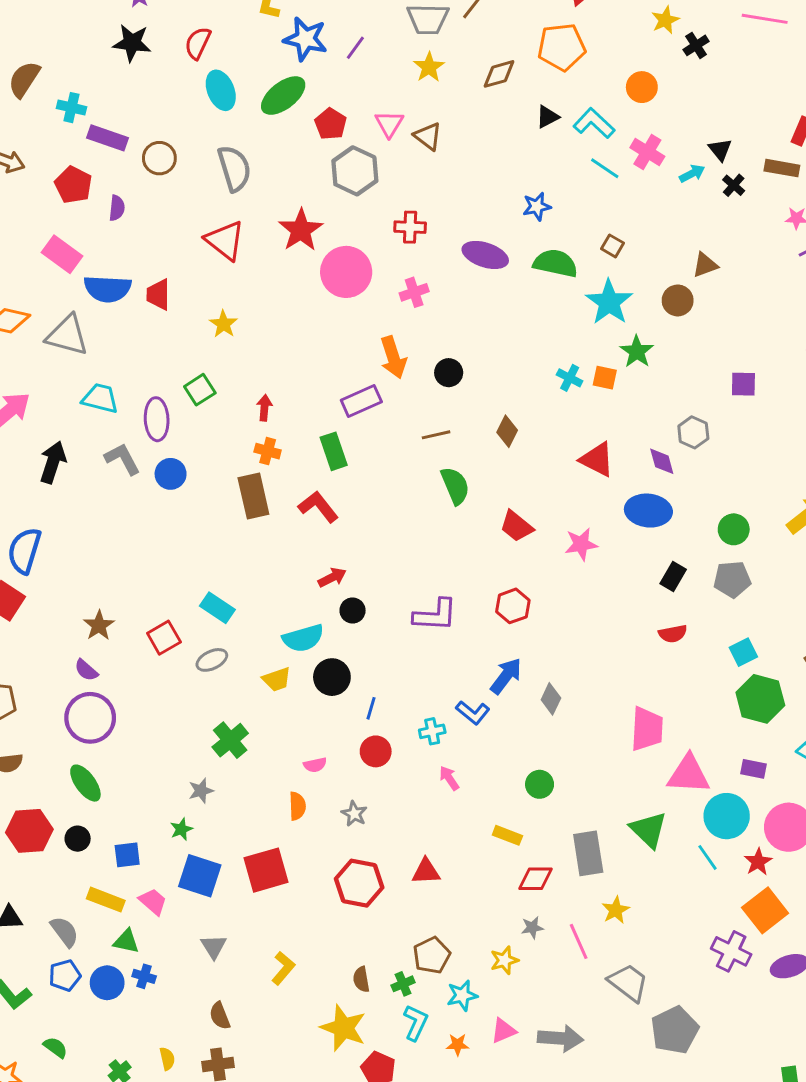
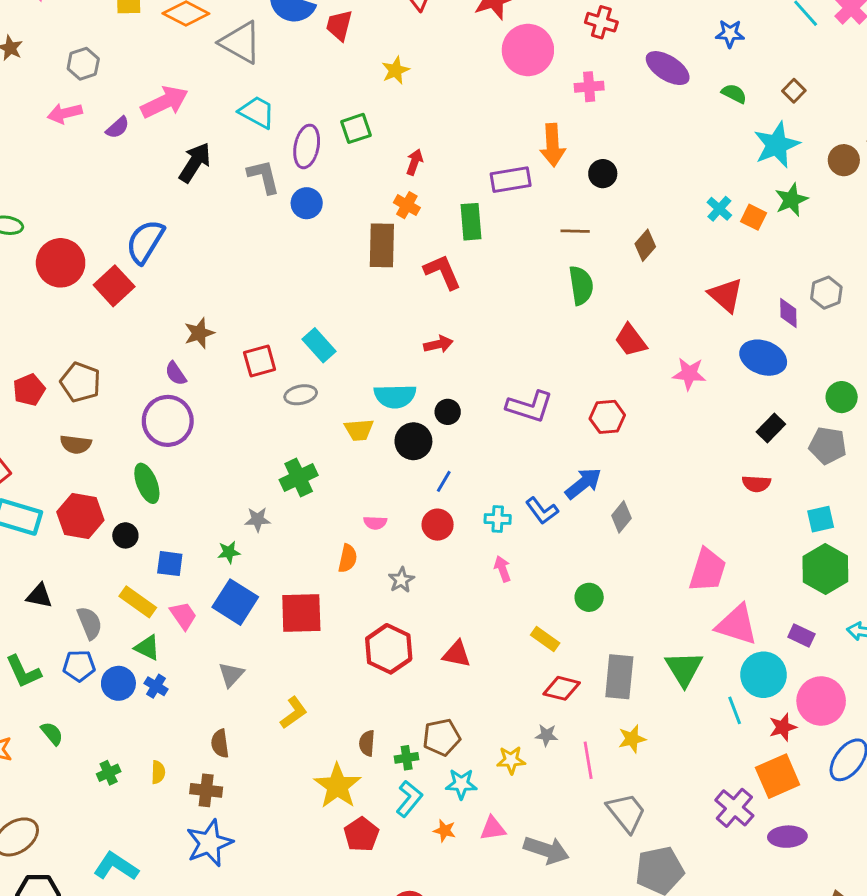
green semicircle: (555, 263) -> (734, 94), size x0.6
black circle: (353, 610) -> (448, 412), moved

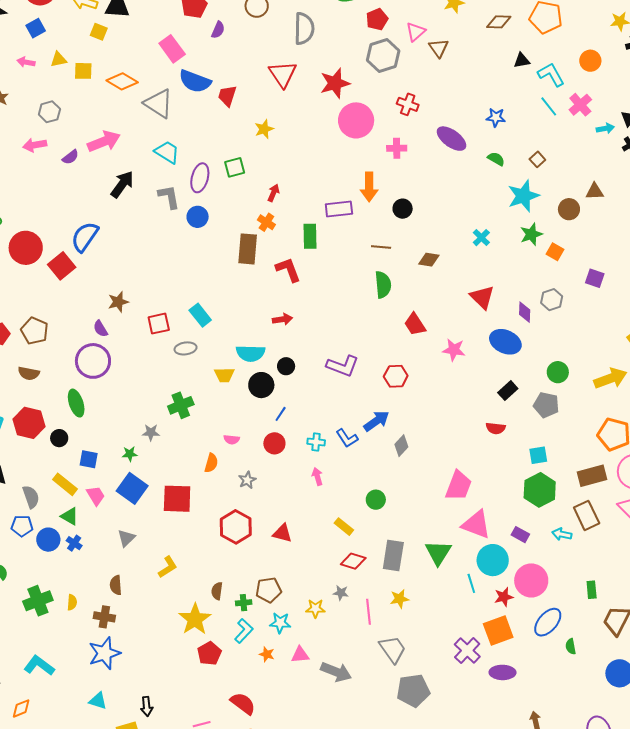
orange square: (754, 217) -> (555, 252), moved
brown diamond: (645, 245) -> (429, 260), turned 55
green cross: (109, 773) -> (38, 601), size x1.8

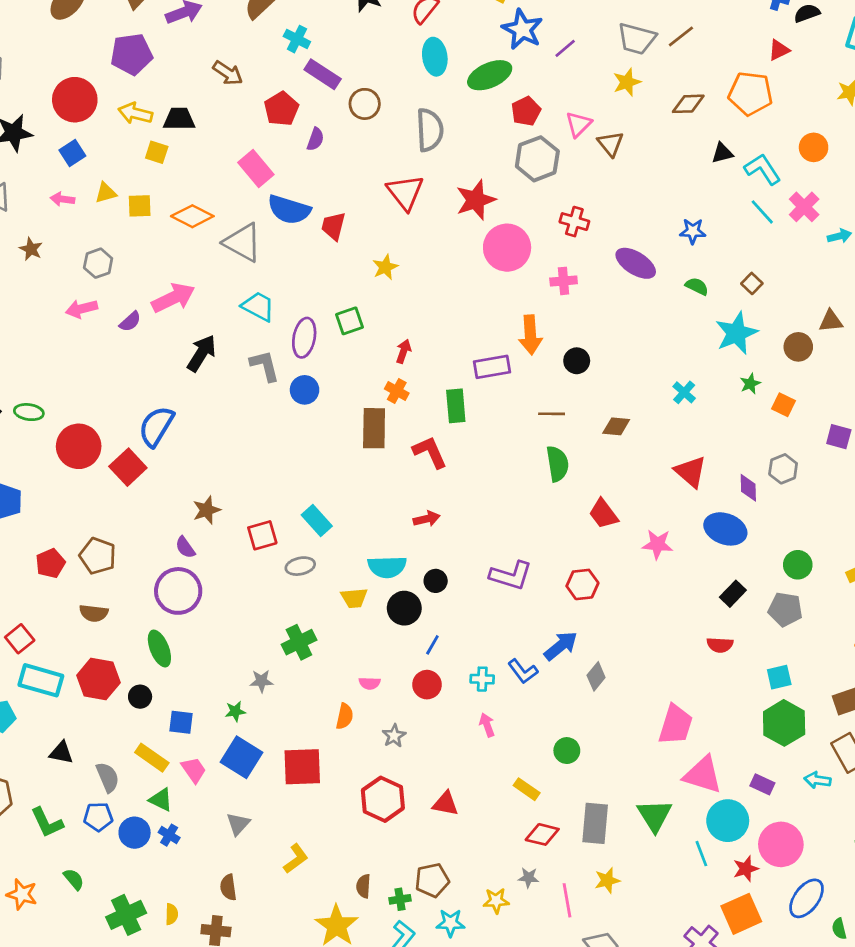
green star: (531, 234) -> (750, 384), size x0.7

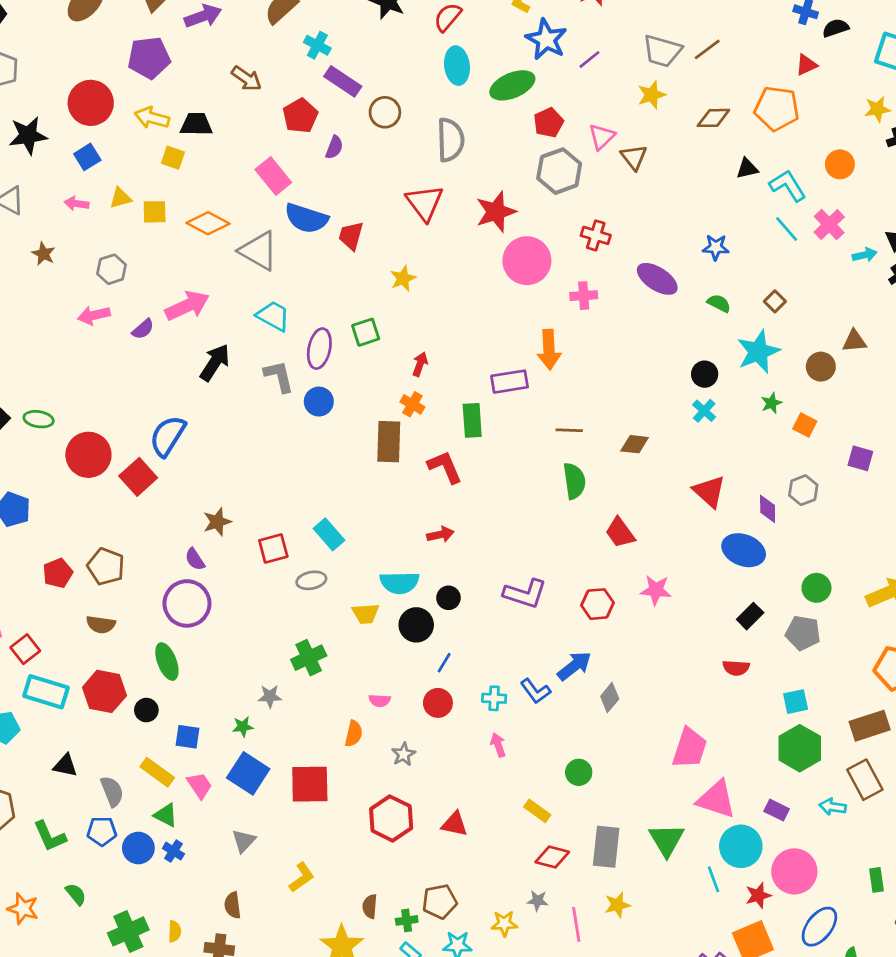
black circle: (577, 361) -> (705, 374), moved
pink star: (657, 544) -> (656, 590), moved

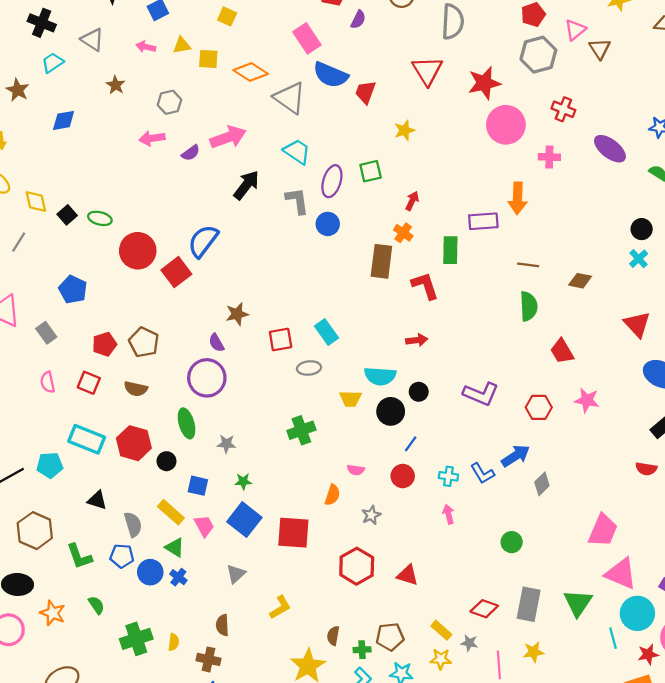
red square: (25, 649) -> (89, 383), moved, turned -35
gray star: (270, 696) -> (226, 444), moved
yellow rectangle: (537, 811) -> (441, 630), moved

